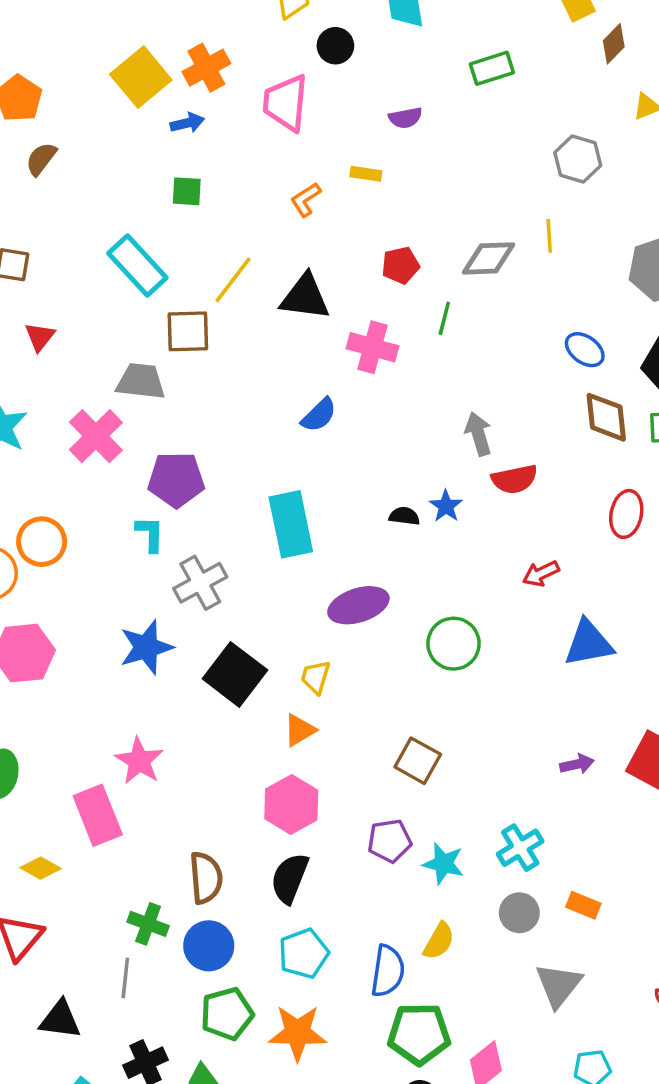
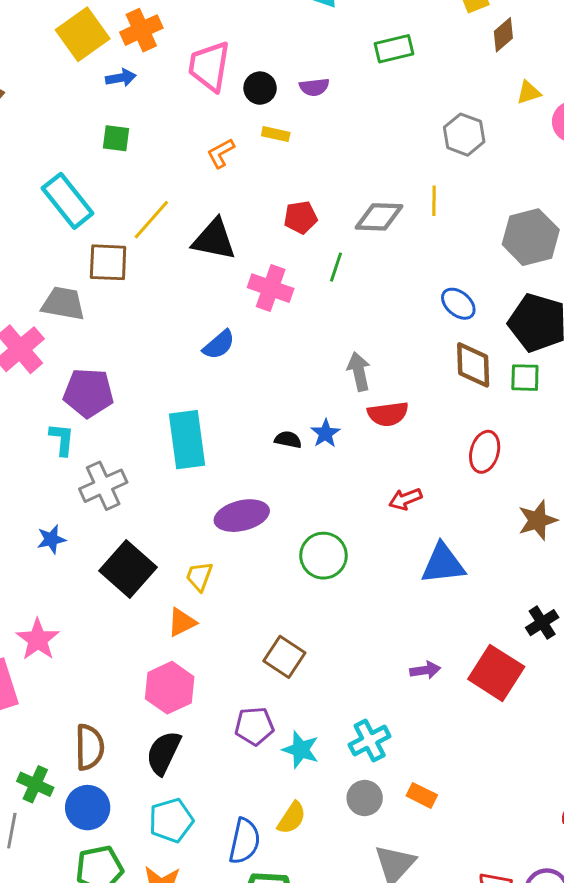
black circle: (335, 46) -> (260, 88), moved
blue star: (146, 647) -> (51, 539), size x0.6

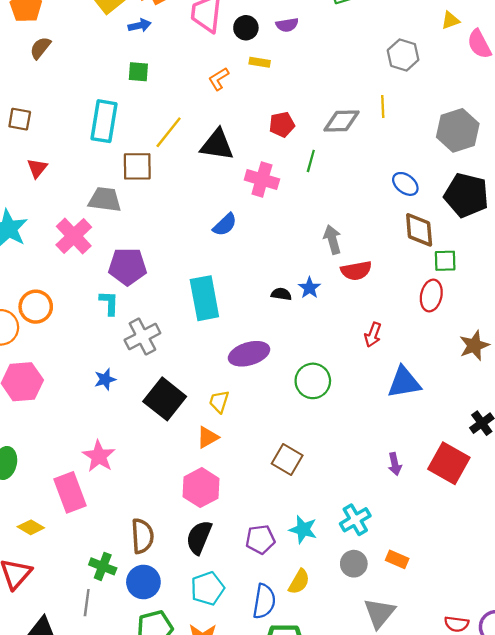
cyan rectangle: (68, 201) -> (104, 121), turned 51
green square: (525, 378) -> (445, 261), moved
red arrow: (405, 499) -> (373, 335), turned -45
purple arrow: (425, 670) -> (395, 464), turned 90
purple pentagon: (254, 726) -> (260, 539), moved

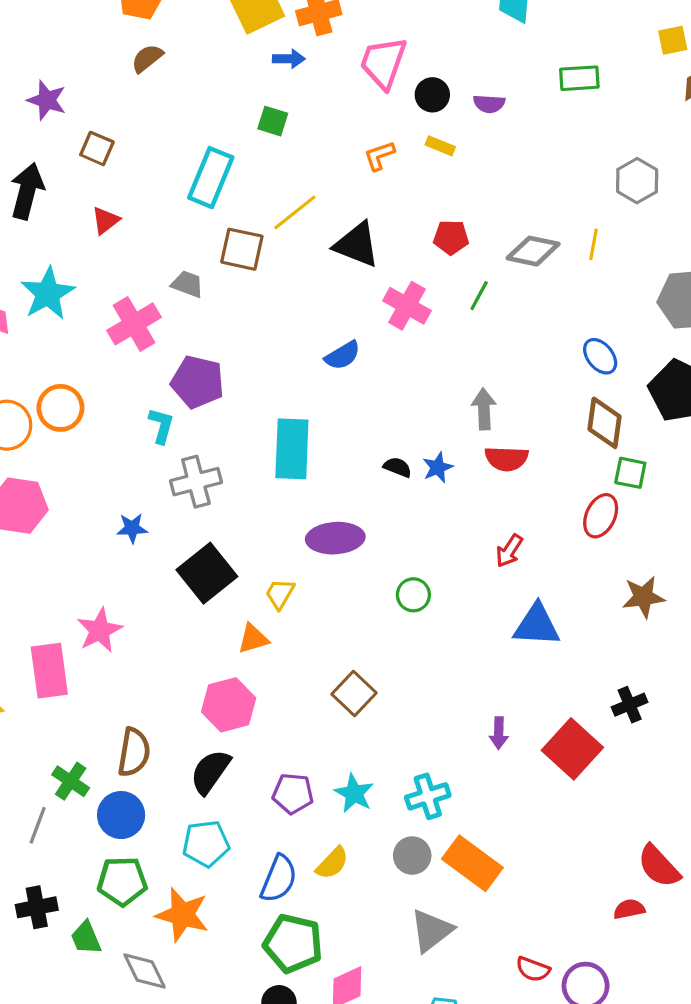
gray trapezoid: (105, 200) -> (187, 284), size x0.7
green circle: (313, 381) -> (413, 595), size x0.7
orange rectangle: (397, 559) -> (472, 863), size x1.8

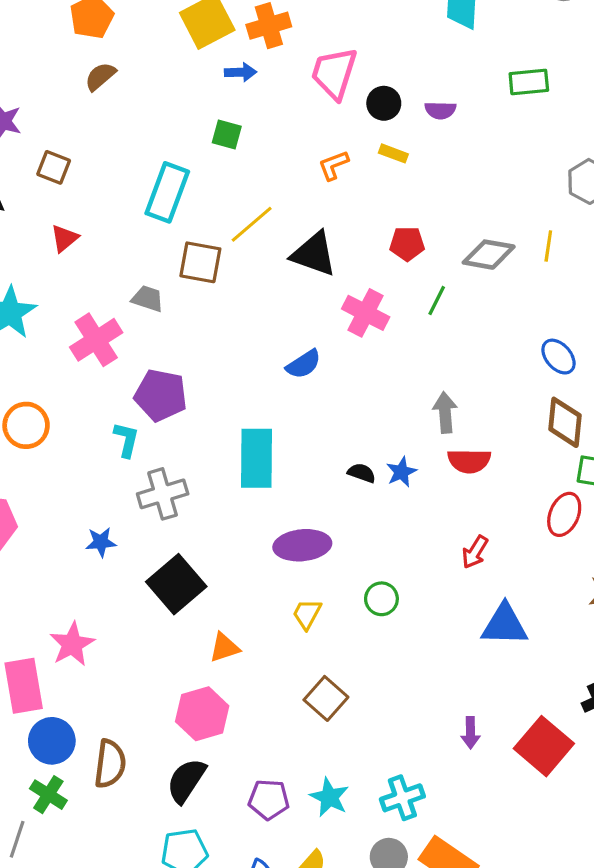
yellow trapezoid: (280, 594) -> (307, 614), moved
blue circle: (121, 815) -> (52, 741), moved

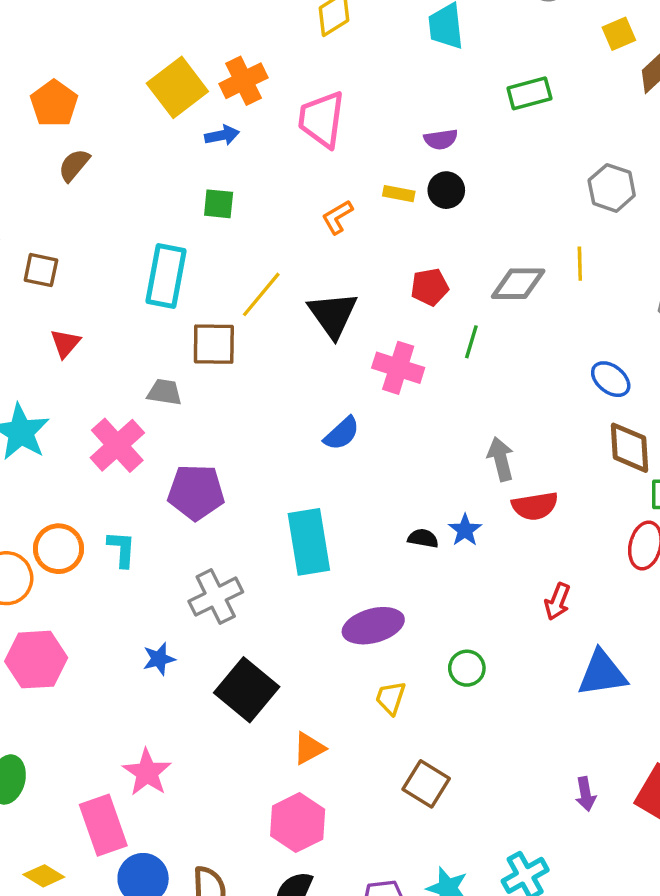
black circle: (384, 103) -> (446, 190), moved
black triangle: (314, 254) -> (333, 315), turned 45
cyan L-shape: (126, 440) -> (122, 549), moved

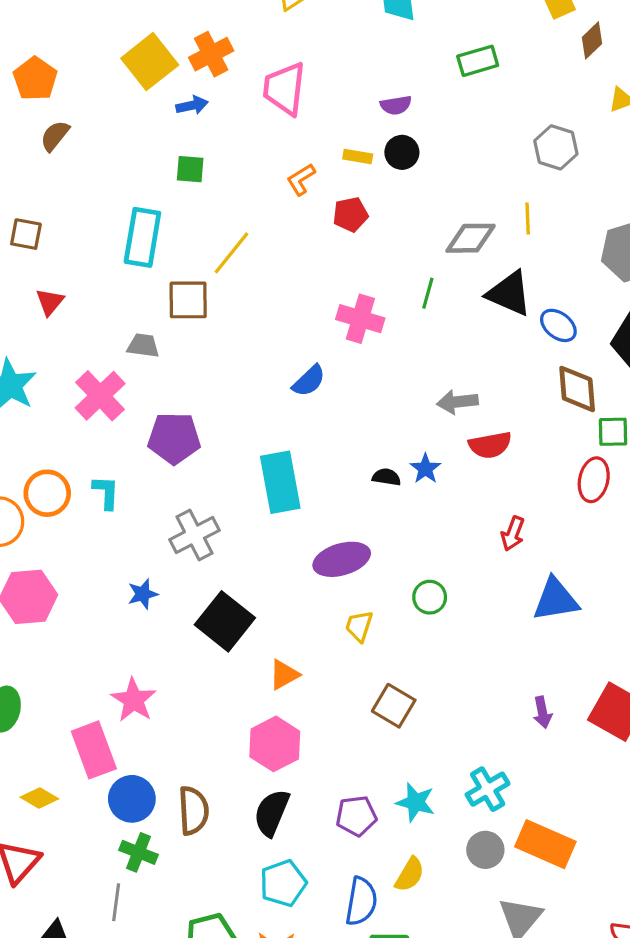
red pentagon: (430, 287) -> (350, 215), moved
black triangle: (333, 315) -> (509, 293), moved, turned -30
gray arrow: (501, 459) -> (457, 402), turned -81

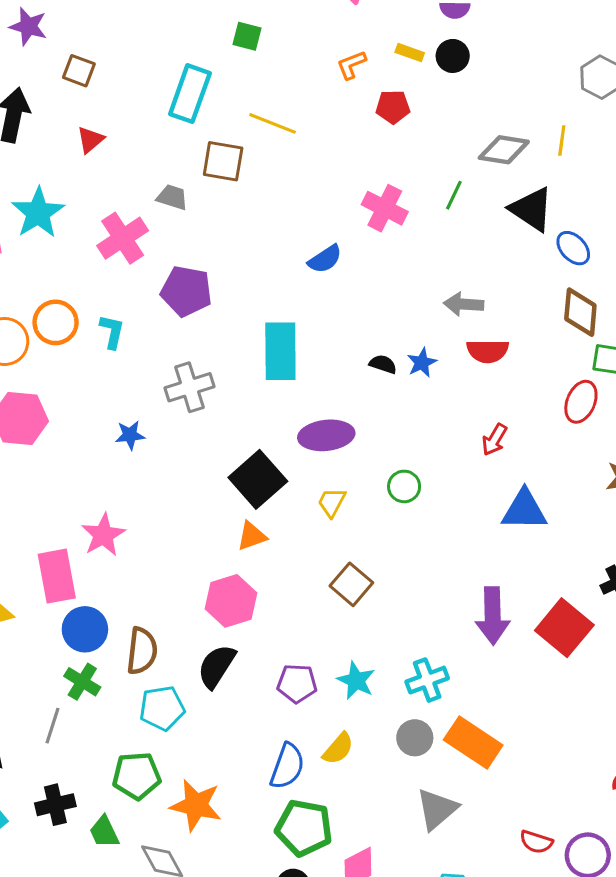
yellow line: (231, 253) -> (273, 123), turned 63
black square: (225, 621) -> (258, 479), moved
purple arrow: (542, 712) -> (493, 616), size x1.8
cyan pentagon: (283, 883) -> (162, 708), moved

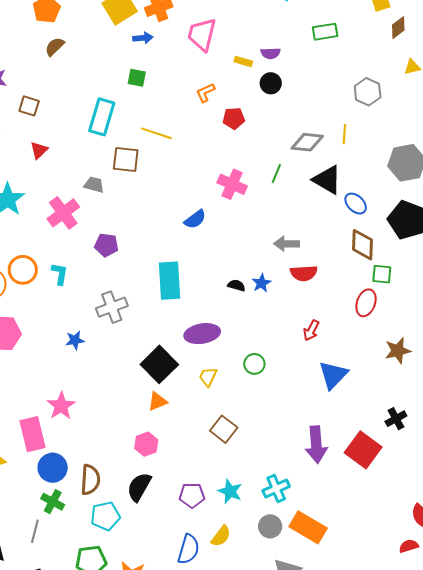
yellow rectangle: (410, 52) -> (243, 62), moved
purple pentagon: (186, 291) -> (106, 245), size x0.7
blue triangle: (524, 510) -> (333, 375), turned -44
pink hexagon: (231, 601) -> (146, 444), size x0.7

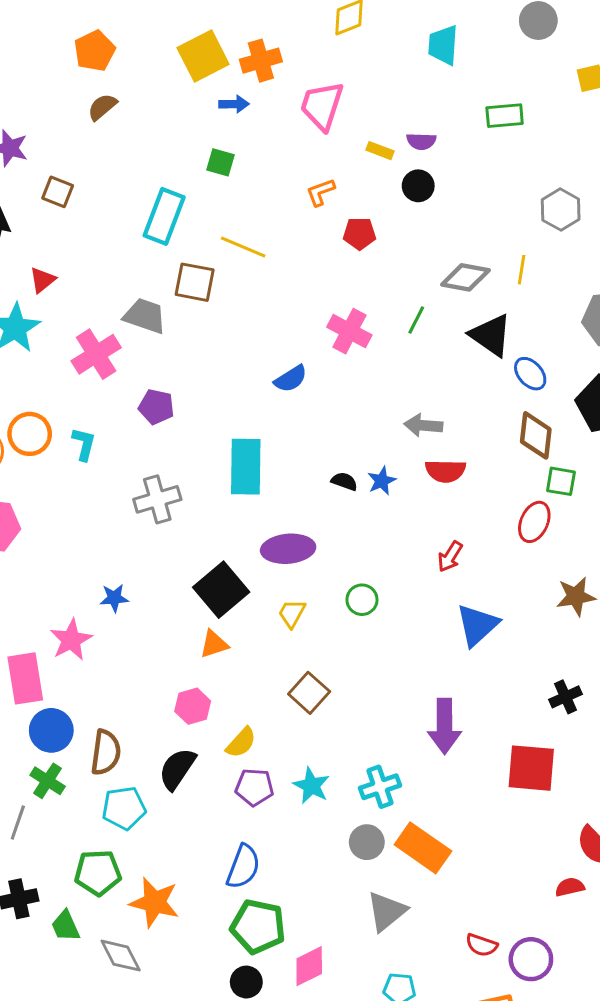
red triangle: (39, 150) -> (43, 280), moved
gray trapezoid: (94, 185) -> (145, 316), size x1.4
blue star: (75, 340) -> (114, 598), moved
red square: (363, 450) -> (531, 768), moved, turned -36
yellow semicircle: (221, 536) -> (241, 743), moved

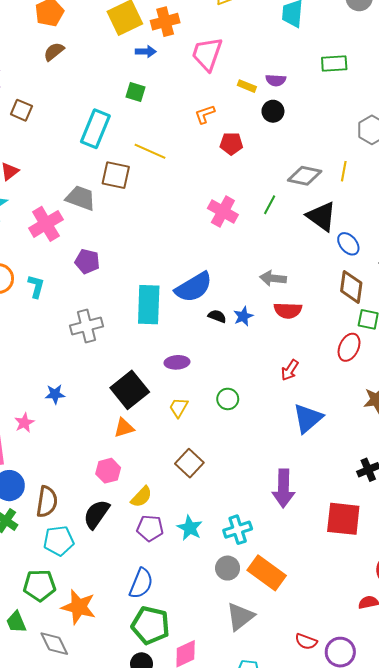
blue semicircle: (291, 379) -> (194, 287), moved, size x1.6
purple ellipse: (288, 549) -> (177, 362), size x0.7
pink star: (71, 640) -> (24, 423), size x0.7

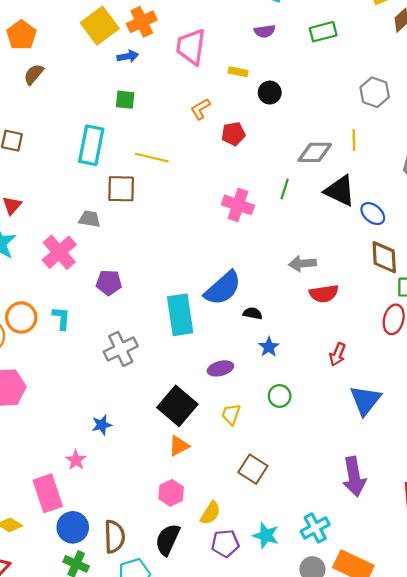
purple semicircle: (276, 80) -> (265, 31), moved
gray trapezoid: (81, 198) -> (90, 219), size x0.7
blue star: (243, 316) -> (269, 347), moved

